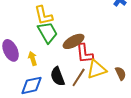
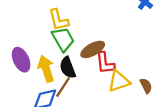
yellow arrow: (33, 58) -> (46, 69), size x1.6
black semicircle: (58, 76) -> (68, 68), moved
brown line: (79, 77) -> (63, 87), moved

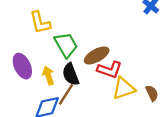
yellow L-shape: (59, 20) -> (40, 22), moved
red L-shape: (105, 63) -> (110, 70), turned -65
yellow arrow: (46, 69) -> (48, 75), size x0.7

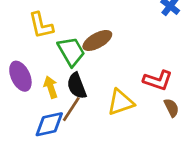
brown ellipse: (97, 55) -> (97, 40), moved
red L-shape: (110, 70) -> (158, 80), moved
yellow triangle: (124, 88) -> (121, 102), moved

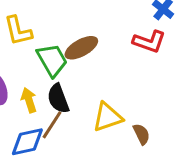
red L-shape: (158, 80) -> (149, 42), moved
brown semicircle: (171, 108) -> (141, 134), moved

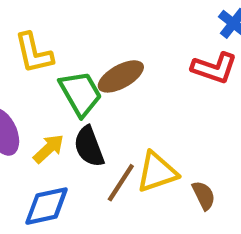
yellow arrow: (29, 100) -> (49, 149), turned 65
brown line: (52, 125) -> (121, 183), moved

